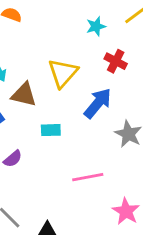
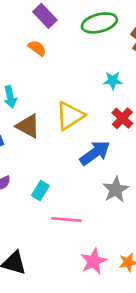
cyan rectangle: (51, 130) -> (40, 191), moved, turned -72

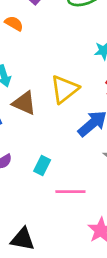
orange semicircle: (37, 48) -> (14, 23), moved

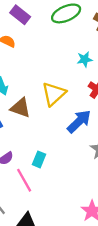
pink line: (70, 192) -> (24, 180), moved, turned 65

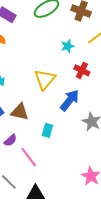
brown triangle: (20, 108) -> (20, 112), moved
cyan rectangle: (39, 159) -> (47, 130), moved

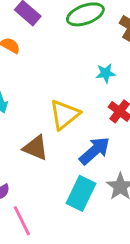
brown triangle: (20, 112) -> (36, 148), moved
cyan rectangle: (47, 130) -> (81, 193), moved, size x1.6

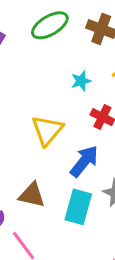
brown triangle: (36, 148) -> (32, 195), moved

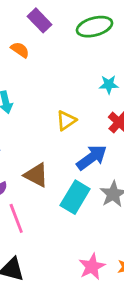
yellow triangle: (47, 130) -> (66, 120), size x0.7

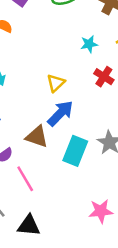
blue arrow: (92, 158) -> (60, 113), moved
pink star: (92, 267) -> (101, 211), turned 30

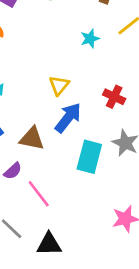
red cross: (104, 77) -> (114, 97), moved
brown triangle: (37, 137) -> (32, 139), moved

